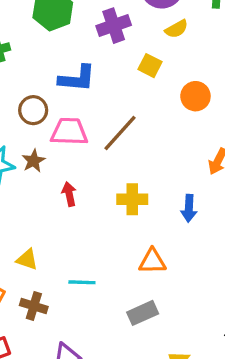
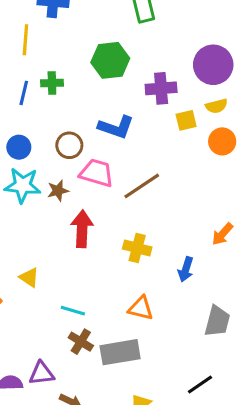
yellow square: (150, 66) -> (186, 120), moved, turned 35
orange circle: (195, 96) -> (222, 141), moved
red arrow: (69, 194) -> (82, 229), size x1.6
brown cross: (34, 306) -> (81, 342), moved
gray rectangle: (143, 313) -> (120, 352), size x1.4

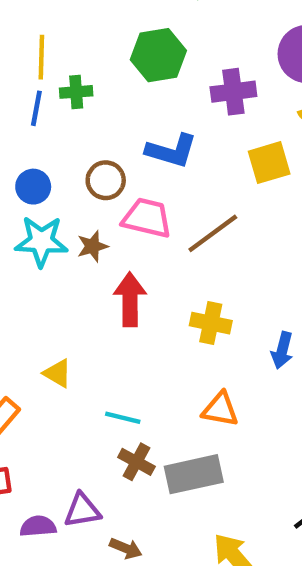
yellow line: (25, 40) -> (41, 57), moved
yellow square: (186, 120) -> (269, 163), moved, size x1.4

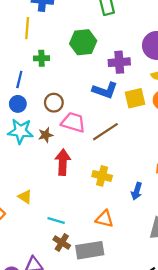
yellow line: (41, 57) -> (27, 28), moved
blue line: (36, 108) -> (19, 80), moved
blue L-shape: (171, 151) -> (105, 90), moved

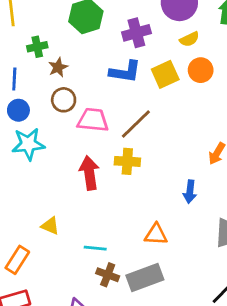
brown star: (46, 135) -> (58, 67), moved
yellow cross: (102, 176) -> (127, 161), moved

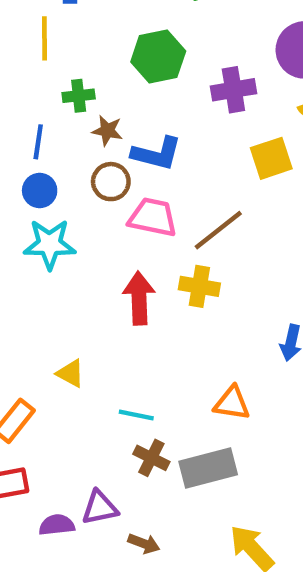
brown star: (58, 67) -> (107, 131), turned 30
blue L-shape: (125, 72) -> (157, 154), moved

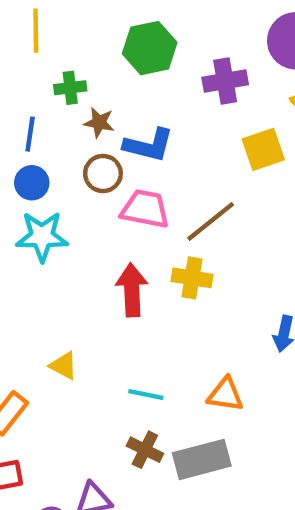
cyan line: (136, 415) -> (146, 394), moved

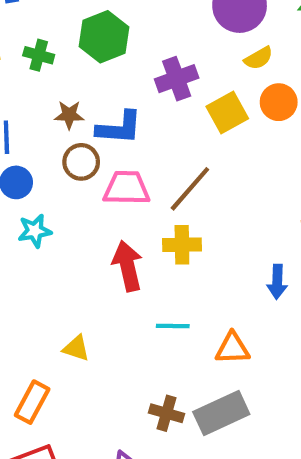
purple cross: (225, 81) -> (177, 79), moved
green cross: (70, 88) -> (39, 55), moved, turned 32
cyan star: (42, 236) -> (35, 231), size x0.7
cyan line: (146, 394) -> (173, 326), moved

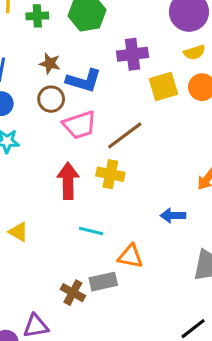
green cross: (39, 55) -> (37, 16), turned -30
pink trapezoid: (127, 188) -> (80, 125), turned 148
blue arrow: (277, 282) -> (173, 216), turned 75
gray rectangle: (221, 413) -> (103, 282), moved, size x0.7

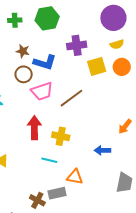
yellow cross: (110, 174) -> (61, 136), moved

